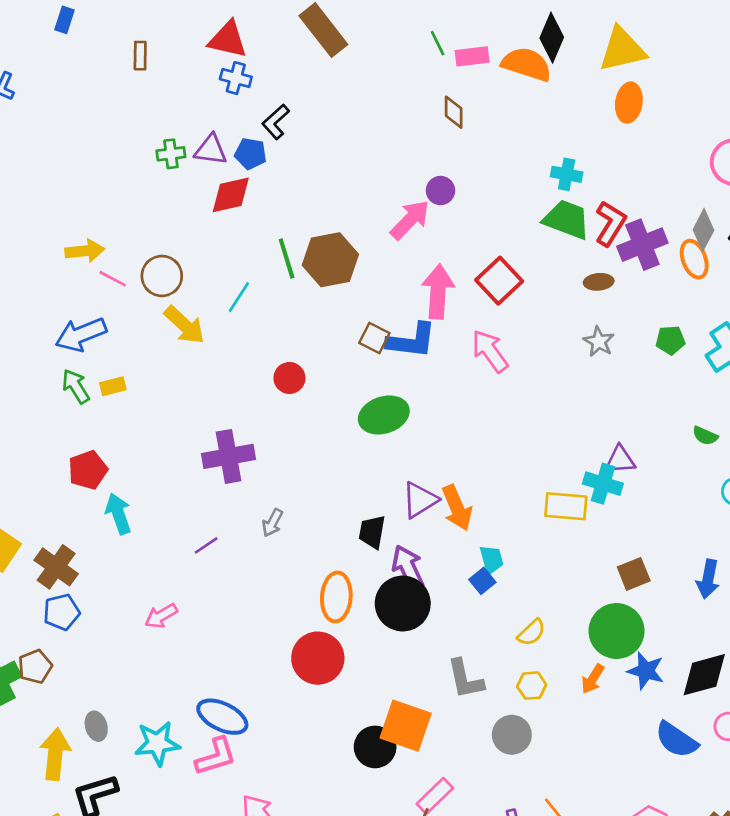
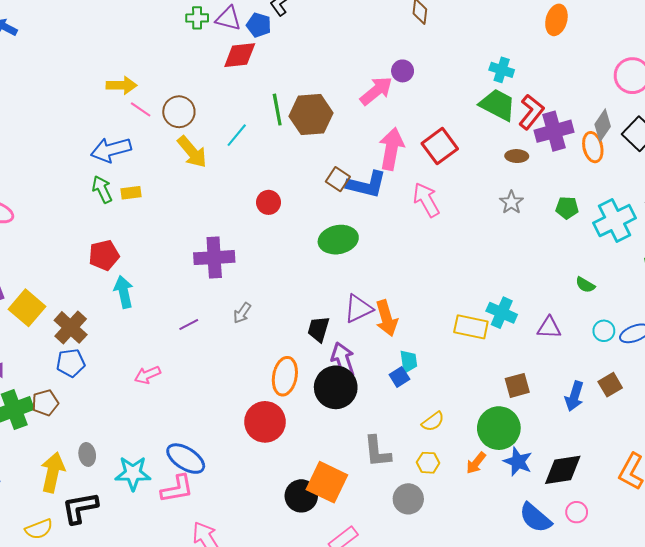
purple triangle: (620, 460) -> (549, 328), moved

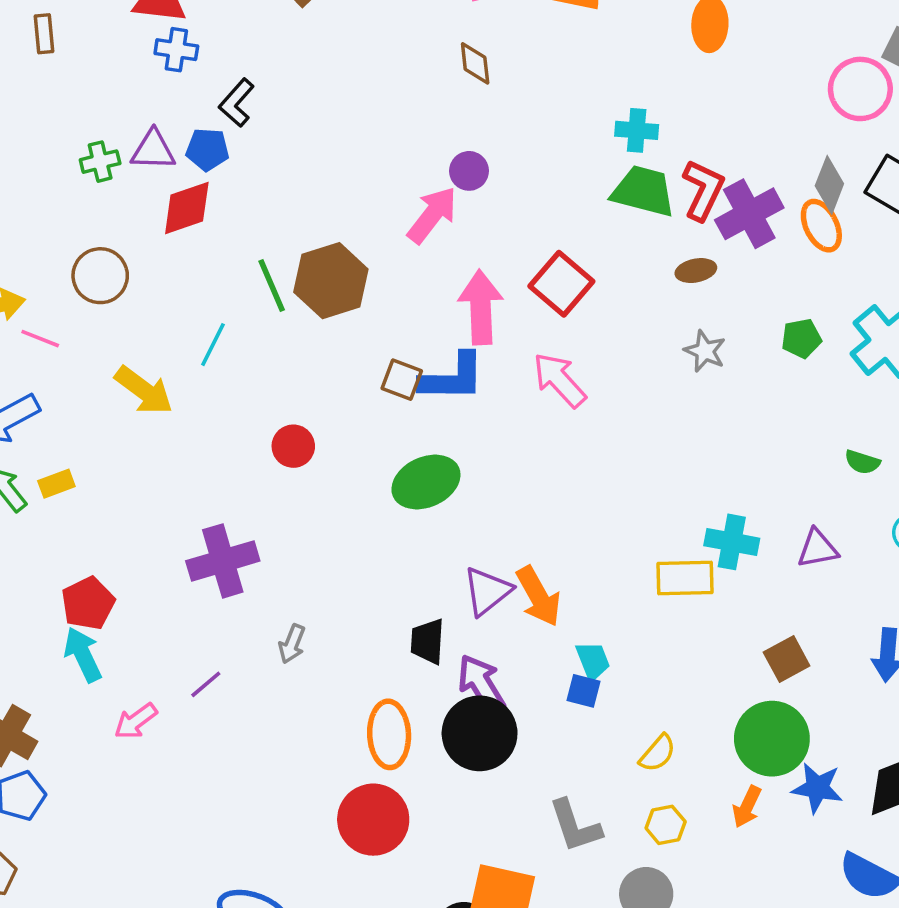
brown circle: (179, 112) -> (100, 276), moved
red pentagon: (104, 255) -> (88, 603), moved
pink arrow: (147, 375) -> (136, 721), moved
blue square: (399, 377) -> (584, 691), turned -30

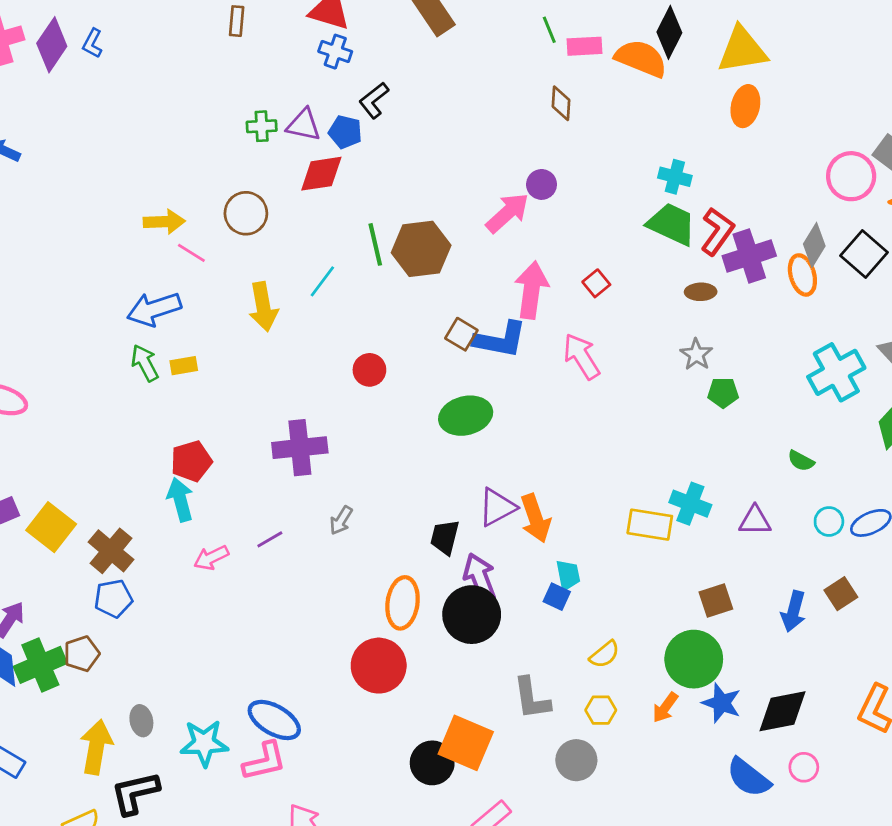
red square: (561, 284) -> (596, 283), size x0.6
green pentagon: (801, 338) -> (723, 393), moved
yellow arrow: (144, 390) -> (263, 307), turned 33

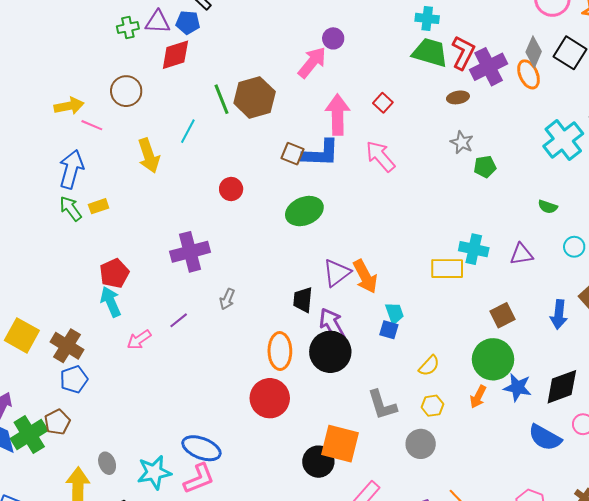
blue arrow: (154, 309) -> (71, 169), turned 132

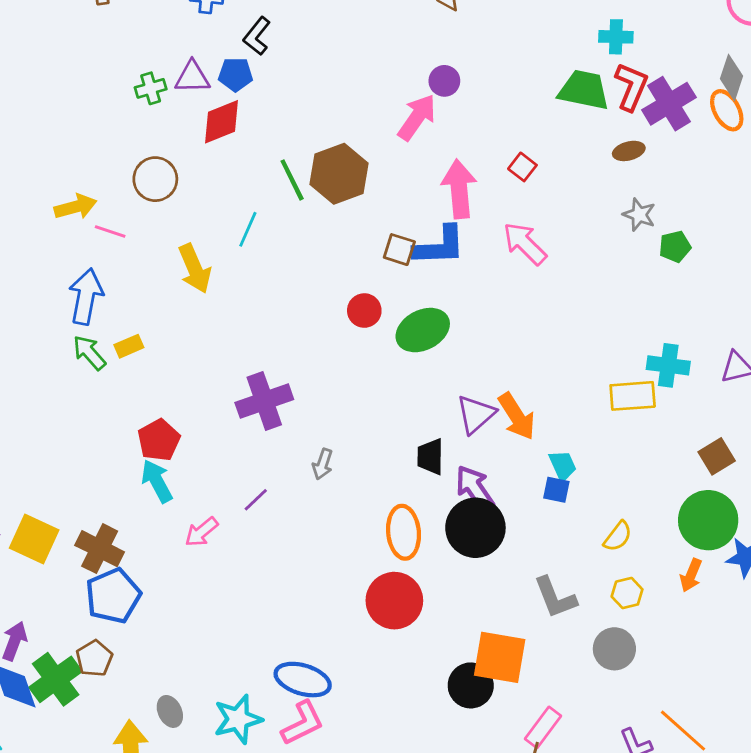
cyan cross: (427, 18) -> (616, 37), moved
red circle: (231, 189) -> (364, 311), moved
blue pentagon: (74, 379) -> (113, 596), size x1.4

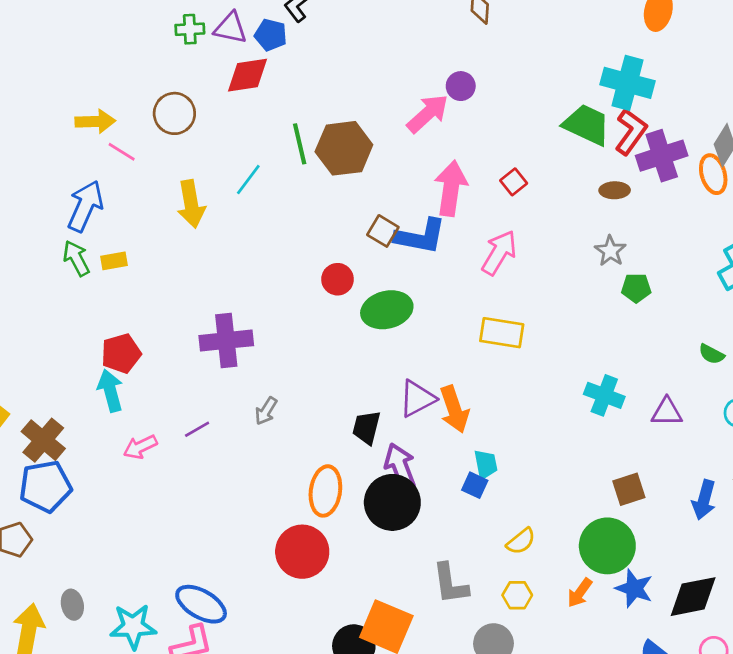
cyan cross: (616, 37) -> (628, 83), size x1.6
pink arrow: (525, 244) -> (499, 253), turned 63
yellow rectangle: (633, 396) -> (502, 333), moved

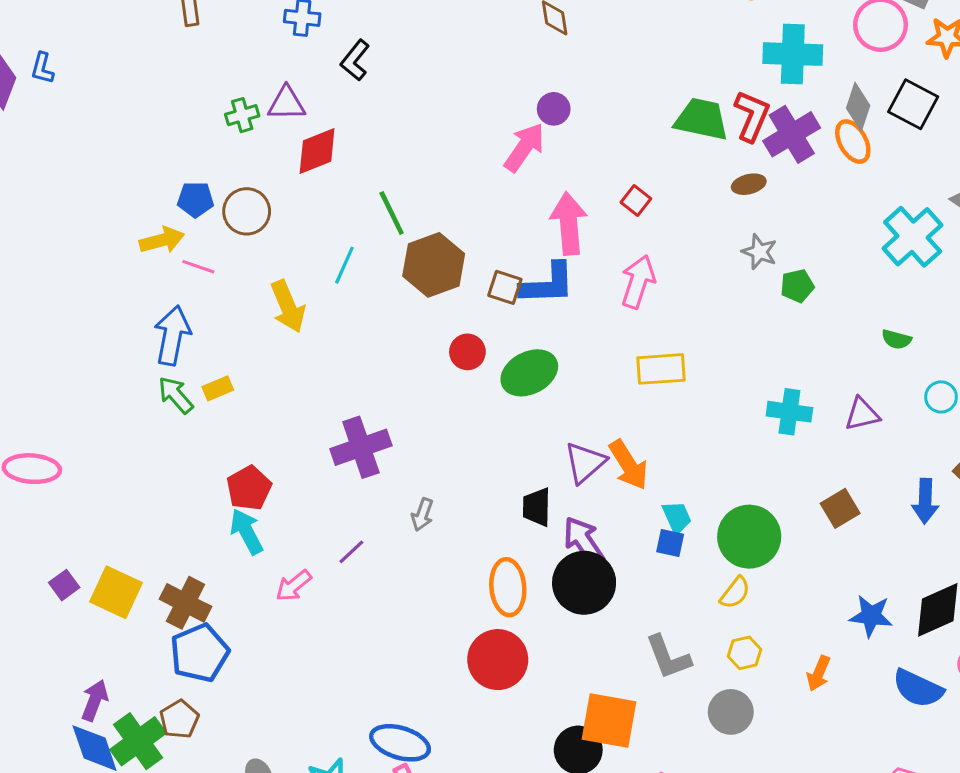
blue pentagon: (271, 35) -> (195, 199), moved
cyan cross: (628, 83) -> (793, 54), moved
brown hexagon: (344, 148) -> (434, 265), moved
green circle: (607, 546) -> (749, 537), moved
orange arrow: (580, 593) -> (819, 673), moved

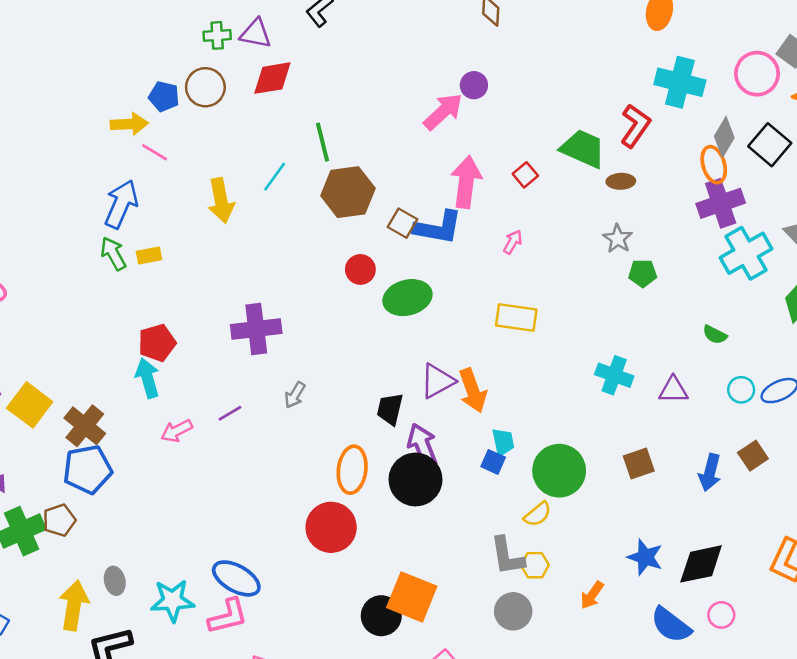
green trapezoid: (702, 119) -> (583, 149), moved
purple cross: (792, 134) -> (721, 203), moved
brown circle: (247, 211) -> (205, 87), moved
pink arrow: (638, 282) -> (513, 242), size x0.6
gray L-shape: (668, 657) -> (507, 556), moved

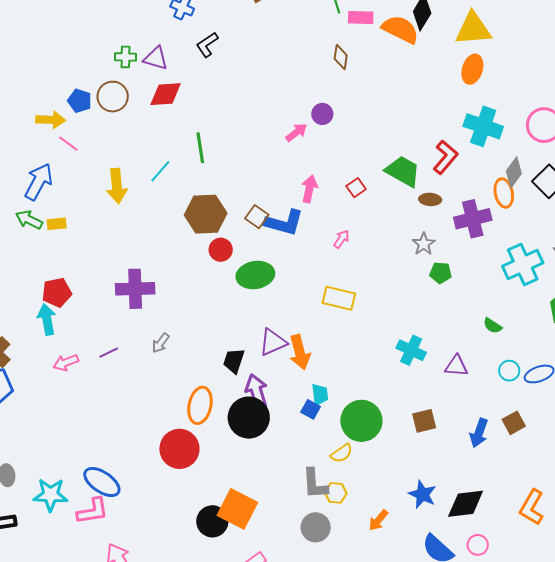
pink arrow: (443, 112) -> (296, 132), size x0.7
pink arrow: (466, 182) -> (309, 189), size x0.7
brown hexagon: (348, 192) -> (206, 214), moved
purple cross: (721, 203) -> (473, 219), moved
green arrow: (113, 254) -> (29, 220), turned -40

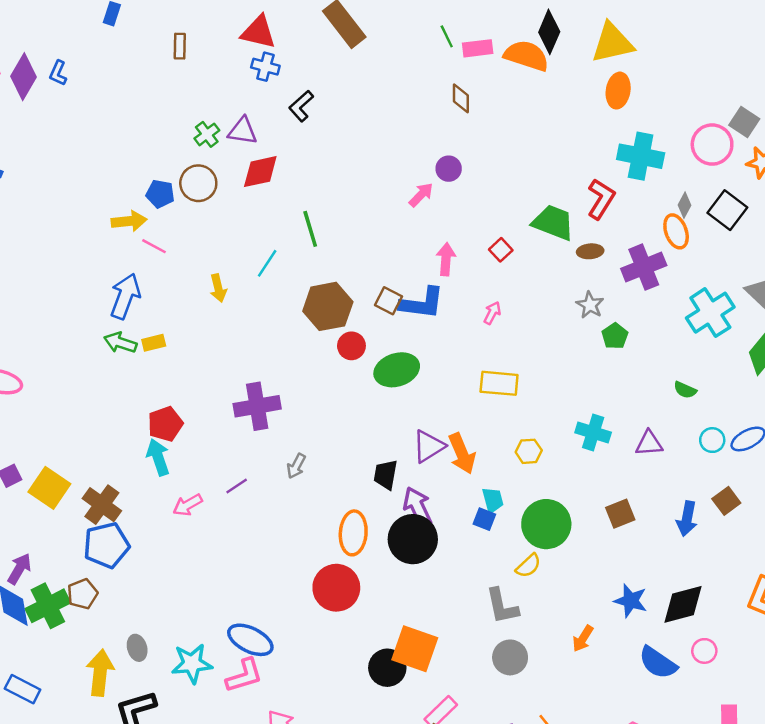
green cross: (125, 57) -> (207, 134), turned -30
gray diamond: (514, 172) -> (684, 205), size x0.7
yellow arrow: (117, 186) -> (218, 288), size x0.7
green pentagon: (441, 273) -> (615, 336), turned -30
yellow hexagon: (336, 493) -> (529, 451), moved

